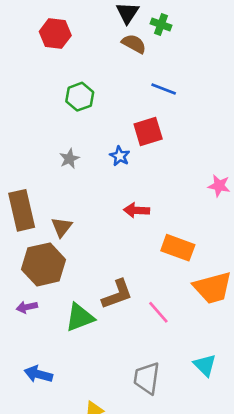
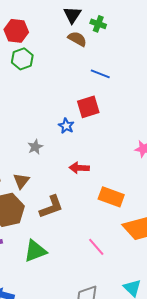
green hexagon: (80, 97) -> (22, 59), moved
gray star: (69, 159) -> (35, 147), moved
brown L-shape: (117, 294) -> (51, 207), moved

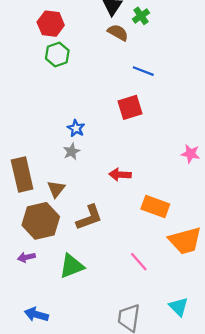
green cross: (98, 24) -> (141, 16), turned 35
blue star: (66, 126) -> (76, 128), moved

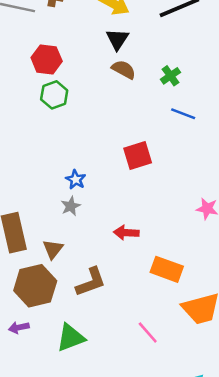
green cross: (141, 16) -> (170, 76), moved
blue line: (143, 71) -> (183, 114), moved

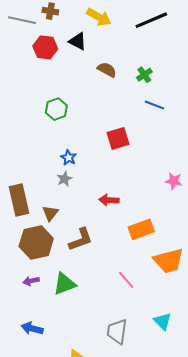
black triangle: (117, 39) -> (78, 41), moved, turned -36
red hexagon: (47, 59) -> (45, 47), moved
green hexagon: (54, 95) -> (56, 109), moved
orange rectangle: (167, 269) -> (141, 229), turned -40
purple arrow: (19, 327) -> (31, 281), moved

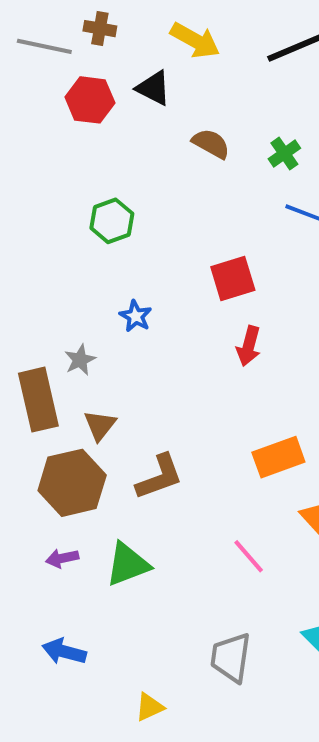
gray star: (64, 179) -> (80, 360), moved
red arrow: (109, 200) -> (249, 346), moved, turned -78

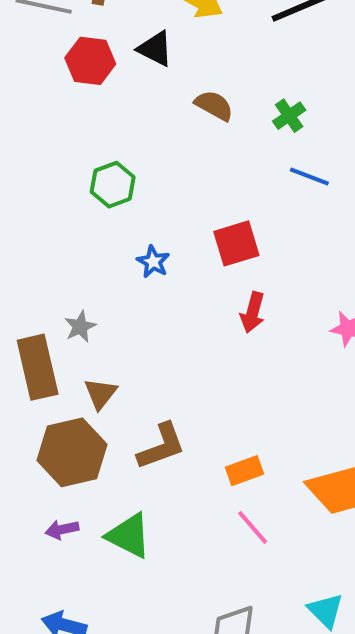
blue star: (136, 316) -> (153, 262), moved
orange rectangle: (278, 457) -> (244, 471), moved, size x0.7
green triangle: (128, 564) -> (129, 536), turned 48

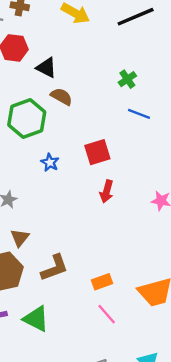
black triangle: (155, 49) -> (46, 68), moved
brown semicircle: (214, 105) -> (61, 97), moved
green hexagon: (113, 185) -> (27, 119), size x1.5

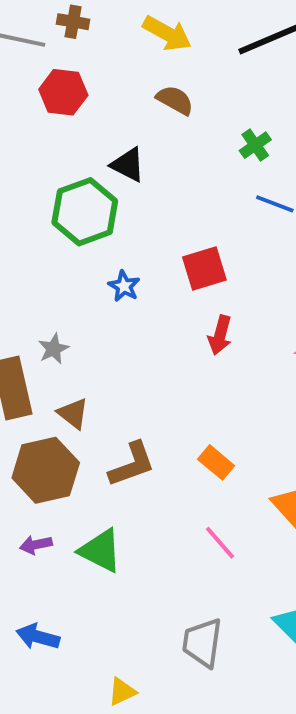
black triangle: (46, 68) -> (128, 165), moved
brown semicircle: (61, 97) -> (175, 100), moved
brown triangle: (20, 238) -> (73, 413), turned -30
orange rectangle: (102, 282) -> (216, 462), moved, turned 60

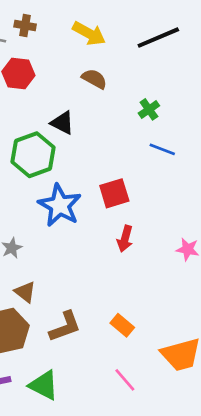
blue star: (124, 286) -> (60, 205), size x2.0

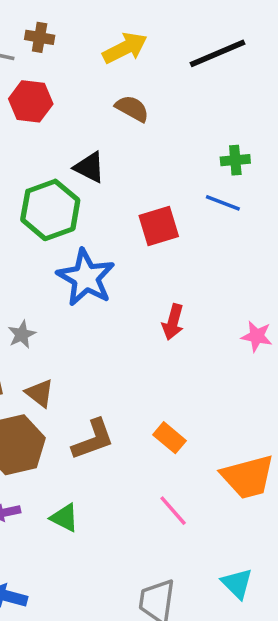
yellow arrow: (89, 34) -> (125, 48), turned -56
green cross: (149, 109) -> (235, 160), moved, turned 30
red square: (114, 193) -> (159, 226), moved
green triangle: (44, 385) -> (65, 518), size x0.7

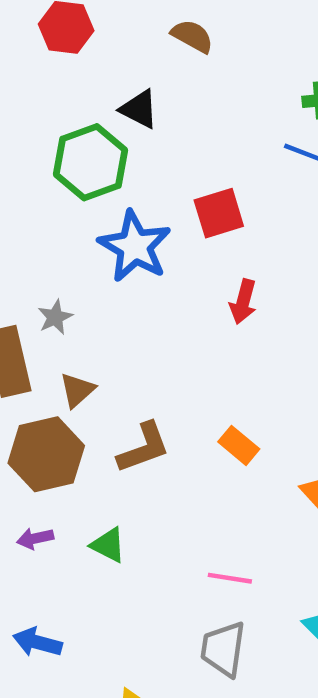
red square: (159, 226) -> (219, 213), moved
brown triangle: (40, 393) -> (77, 390), turned 40
pink line: (173, 511) -> (230, 578), moved, turned -40

